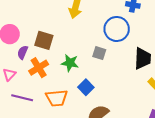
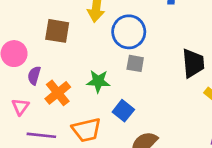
blue circle: (117, 29) -> (129, 32), moved
brown square: (44, 40) -> (57, 31), moved

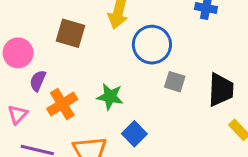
gray square: (135, 63) -> (175, 82), moved

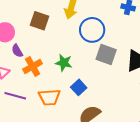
purple semicircle: (38, 81) -> (17, 51), turned -56
gray square: (175, 82) -> (106, 55), size x1.5

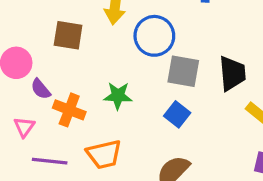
orange cross: (33, 66) -> (69, 110), turned -30
blue square: (79, 87) -> (177, 114), moved

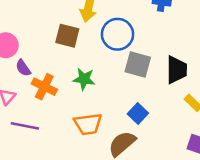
brown square: (68, 35) -> (67, 36), moved
blue square: (177, 114) -> (138, 114), moved
orange trapezoid: (104, 154) -> (88, 124), moved

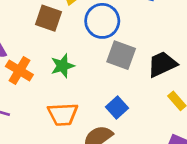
black trapezoid: (177, 70) -> (162, 64), turned -120
green star: (84, 79) -> (63, 66), turned -30

